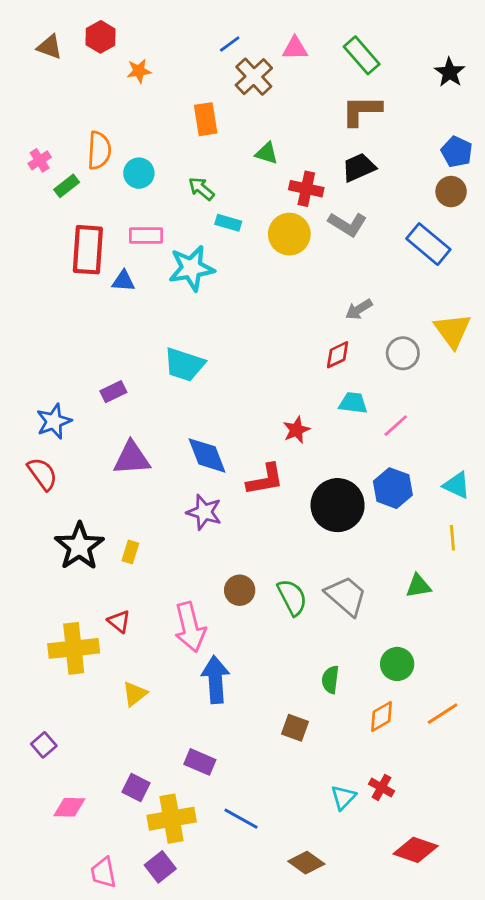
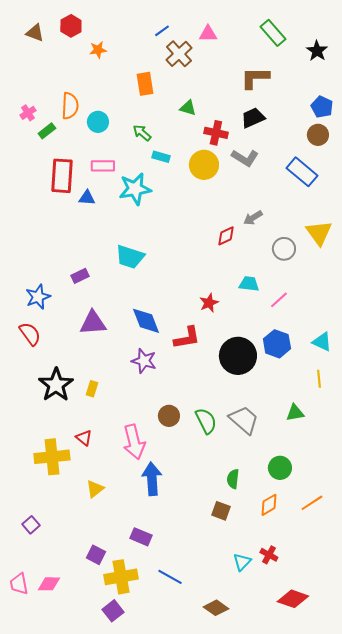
green rectangle: (362, 55) -> (273, 33), moved
red diamond: (338, 355) -> (226, 236), moved
brown square: (295, 728) -> (221, 511), moved
pink diamond: (69, 807) -> (49, 584), moved
pink trapezoid: (103, 873) -> (19, 584), moved

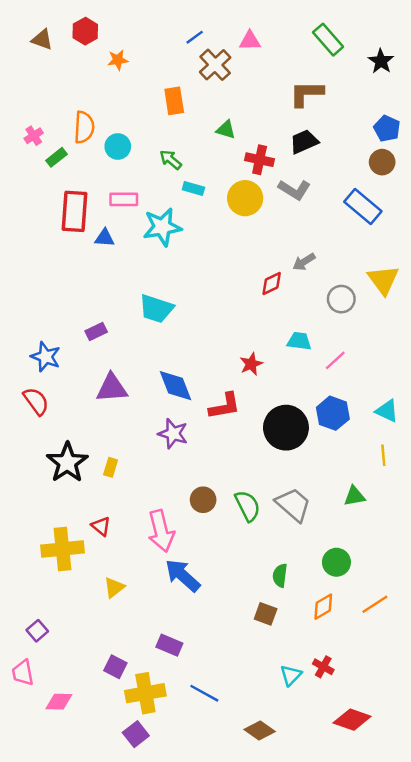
blue star: (38, 297) -> (46, 357), turned -30
blue arrow: (152, 479) -> (183, 575), turned -44
pink trapezoid: (19, 584) -> (23, 673), moved

